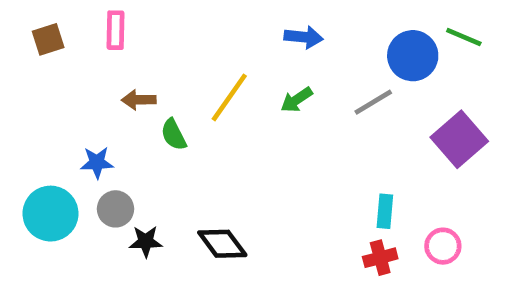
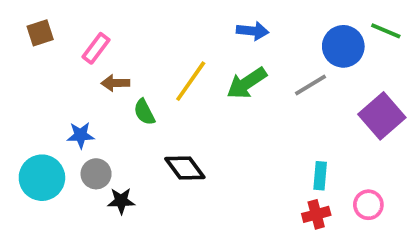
pink rectangle: (116, 30) -> (96, 48), moved, turned 36
green arrow: (297, 100) -> (247, 83), size x1.5
black diamond: (222, 244) -> (185, 168), moved

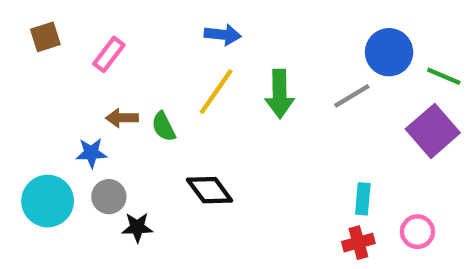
blue arrow: (252, 31) -> (223, 35), moved
green line: (386, 31) -> (444, 76), moved
brown arrow: (115, 83) -> (122, 118), moved
green arrow: (247, 83) -> (280, 94), turned -57

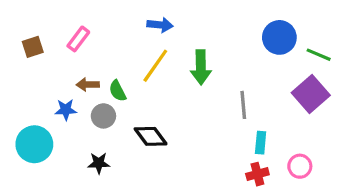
brown square: (45, 37) -> (33, 47), moved
gray line: (352, 96) -> (243, 105), moved, turned -64
gray circle: (109, 197) -> (103, 116), moved

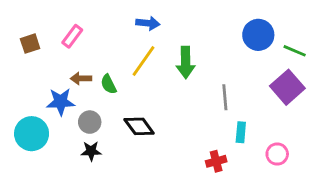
blue star: (66, 110) -> (61, 102), size x1.4
gray circle: (103, 116) -> (90, 122), moved
red cross: (257, 174) -> (216, 161), moved

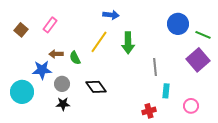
blue arrow: (148, 23) -> (111, 15), moved
brown square: (30, 44) -> (21, 30), turned -32

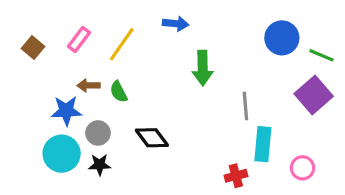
yellow line: (99, 42) -> (122, 44), moved
cyan rectangle: (166, 91) -> (263, 144), size x1.5
cyan circle: (22, 92) -> (62, 154), moved

